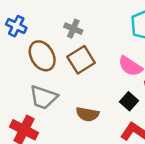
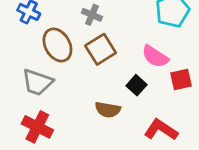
gray trapezoid: (43, 97) -> (37, 82), moved
black square: (129, 101) -> (136, 85), moved

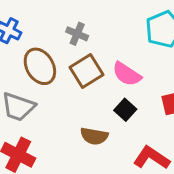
pink semicircle: (155, 56) -> (127, 74), moved

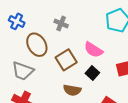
brown square: (86, 71) -> (66, 60), moved

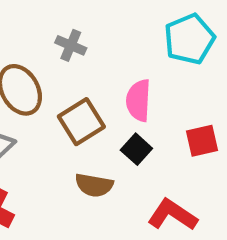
pink semicircle: (93, 50) -> (139, 100), turned 60

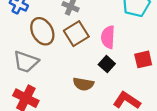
brown square: (81, 122) -> (76, 34), moved

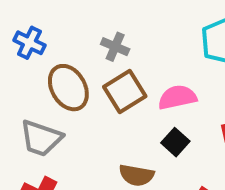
pink semicircle: (108, 37) -> (177, 97), turned 75

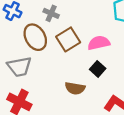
gray cross: (115, 47) -> (51, 13), moved
gray trapezoid: (41, 138) -> (19, 67), turned -30

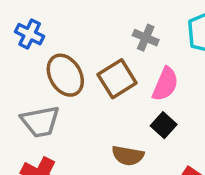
gray cross: (51, 13) -> (146, 38), moved
pink semicircle: (99, 43) -> (165, 84), turned 125

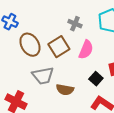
gray trapezoid: (40, 122) -> (43, 76), moved
black square: (164, 125) -> (96, 79), moved

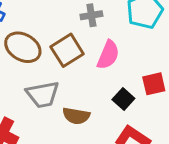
gray cross: (75, 24) -> (91, 15), turned -32
brown ellipse: (30, 45) -> (23, 47), turned -30

